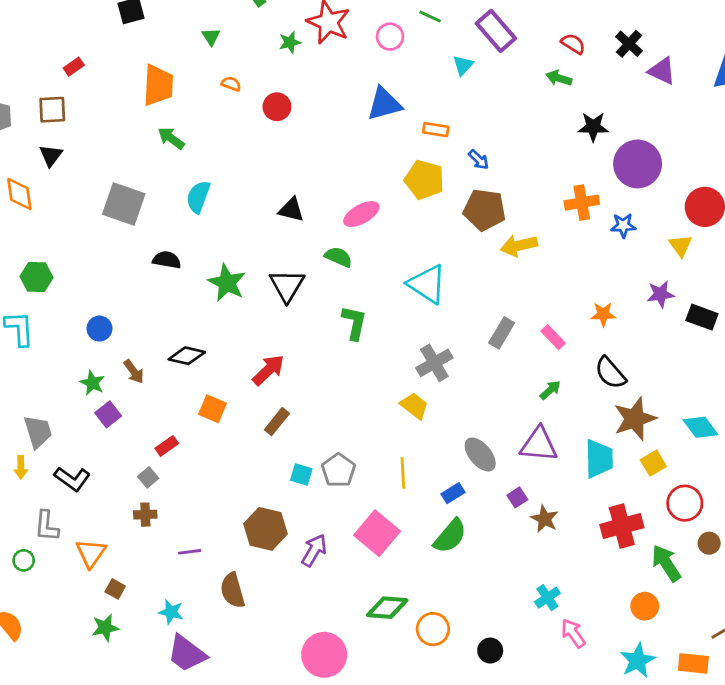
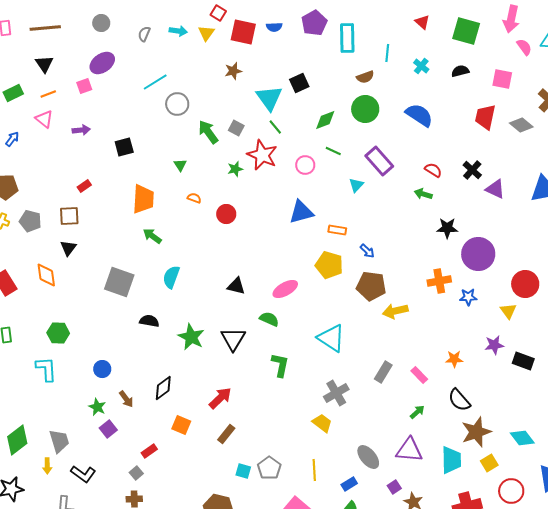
black diamond: (187, 356) -> (163, 388), turned -50

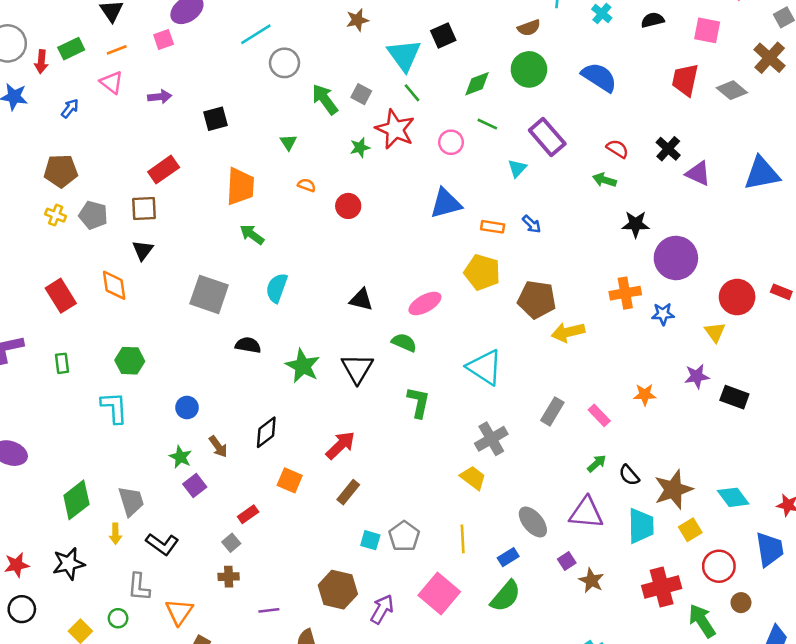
red rectangle: (84, 186) -> (164, 170), size x1.6
blue arrow: (367, 251) -> (532, 224), moved
black semicircle: (459, 400) -> (629, 475), moved, size x0.7

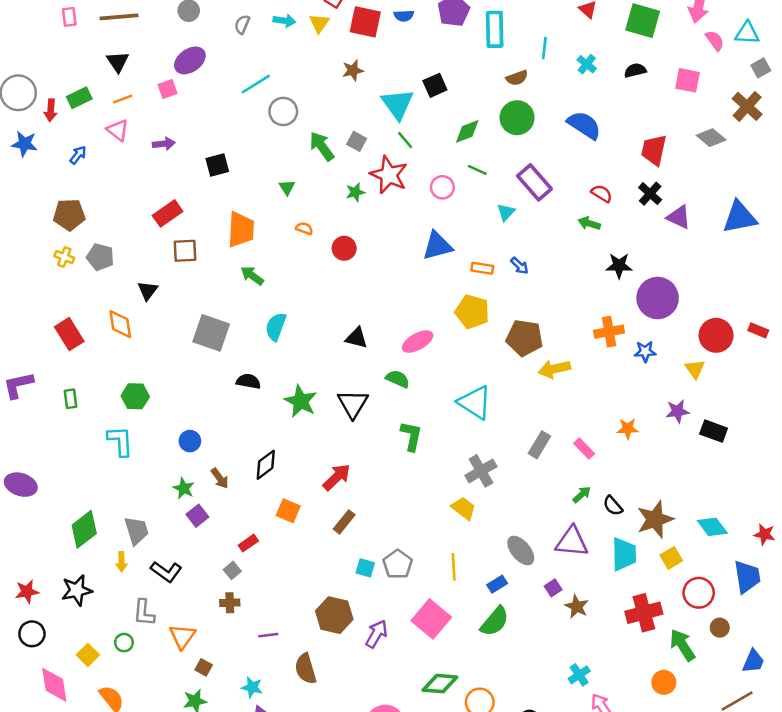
red trapezoid: (685, 80) -> (654, 150), moved
brown square: (144, 209) -> (185, 251), moved

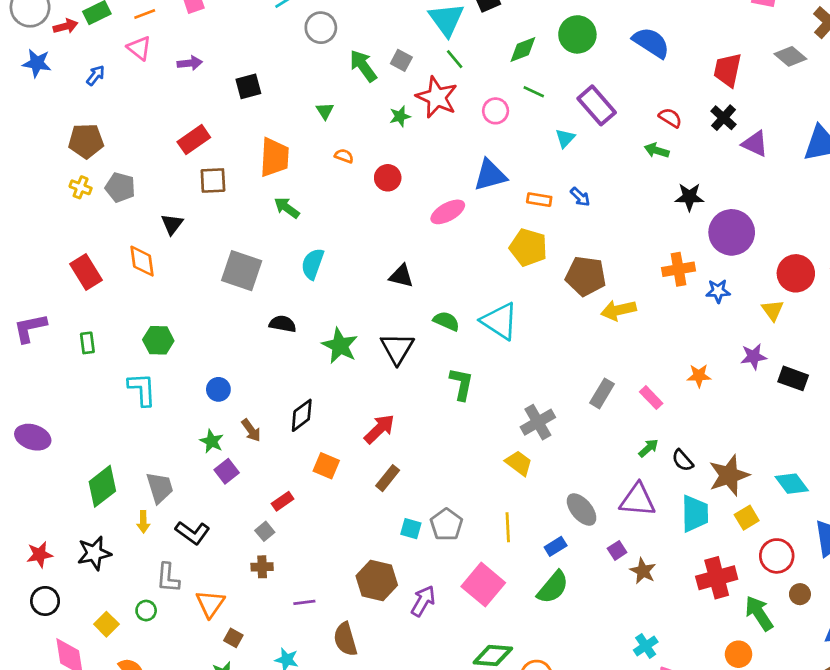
red arrow: (51, 110) -> (66, 26), turned -110
pink ellipse: (418, 342) -> (448, 212), moved
cyan triangle: (475, 402) -> (500, 321), moved

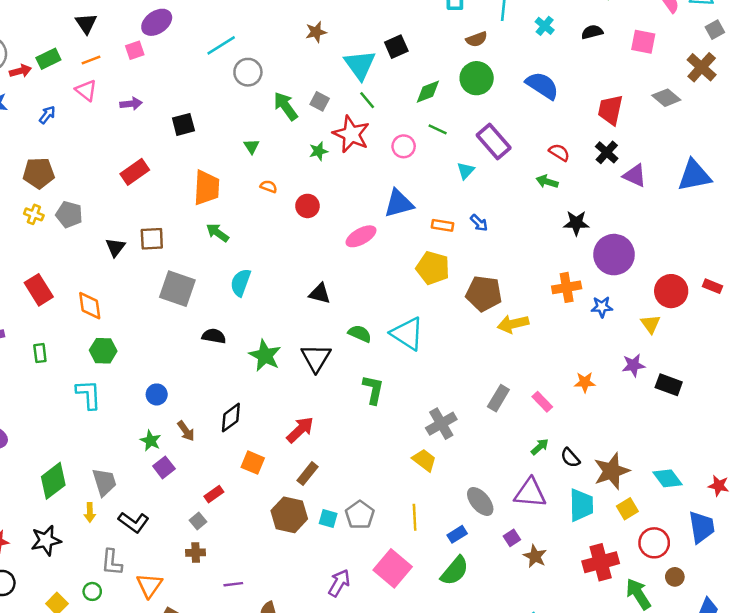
brown square: (213, 181) -> (152, 239), moved
orange diamond: (142, 261) -> (90, 306), moved
brown hexagon: (377, 580) -> (289, 515), moved

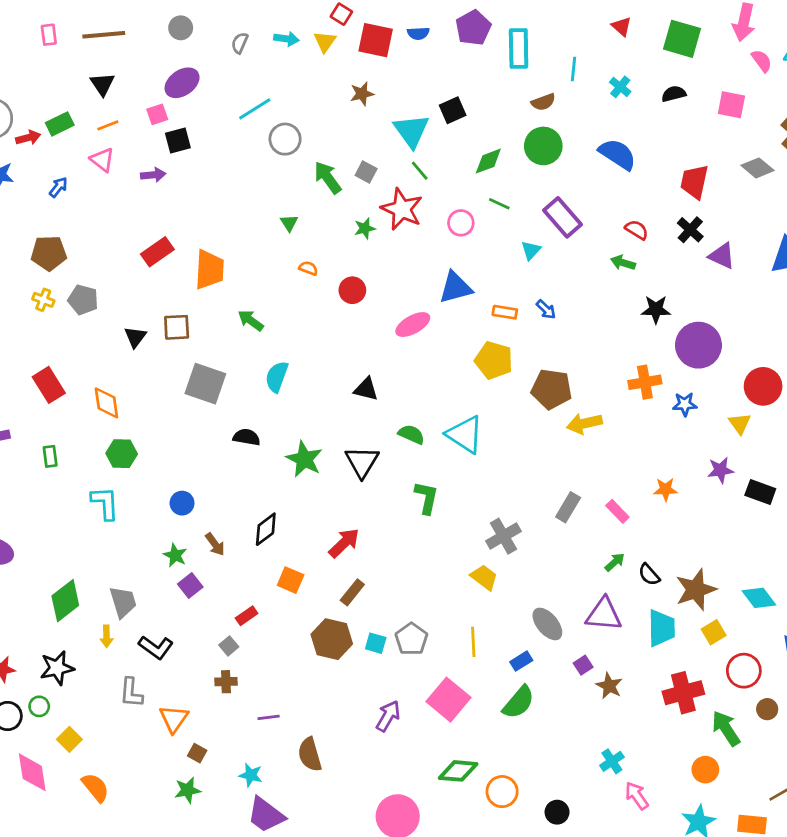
black square: (183, 124) -> (178, 140), moved
orange trapezoid: (207, 188) -> (209, 270), moved
green circle: (92, 591) -> (39, 706), moved

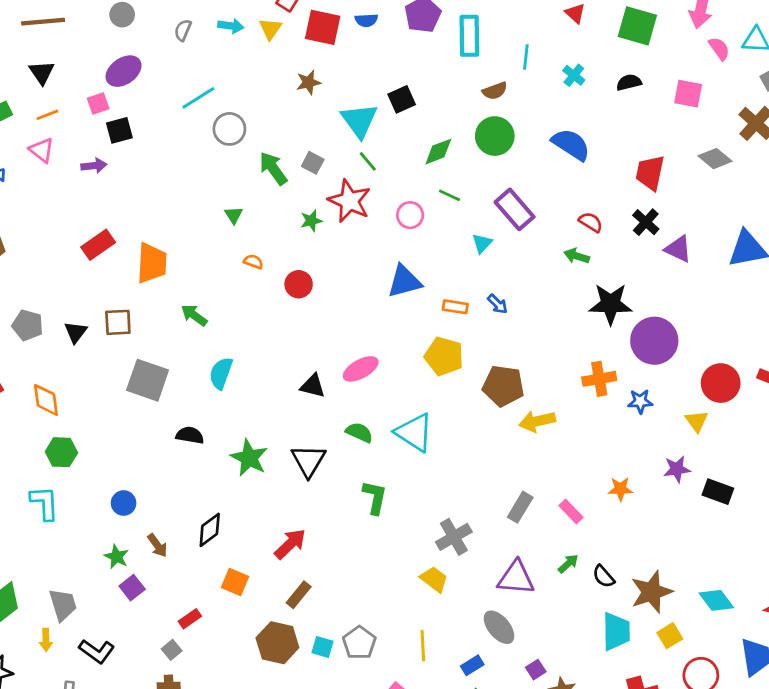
gray pentagon: (83, 300) -> (28, 325), moved
black star: (656, 309) -> (611, 304), size x1.4
pink ellipse: (413, 325) -> (361, 369), moved
purple triangle: (604, 614) -> (516, 578), moved

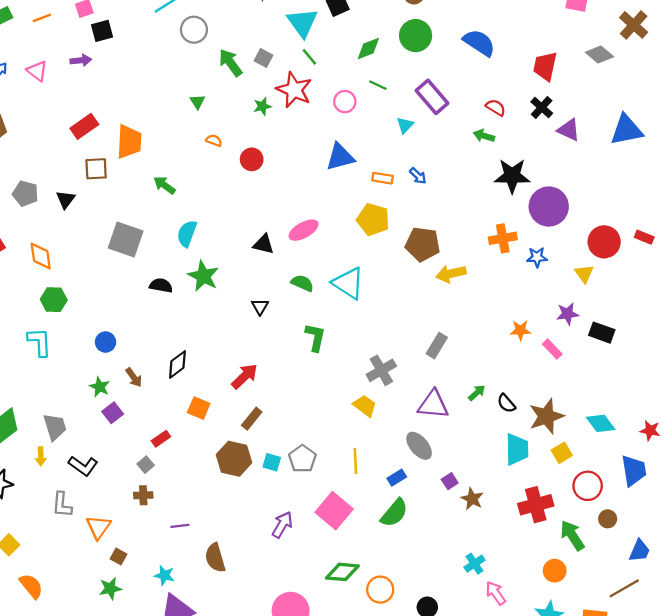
pink triangle: (42, 150) -> (37, 71), moved
brown square: (118, 322) -> (96, 169), moved
green star: (249, 458) -> (203, 276), moved
black triangle: (308, 461) -> (260, 307), size x0.6
pink rectangle: (571, 511) -> (552, 349), moved

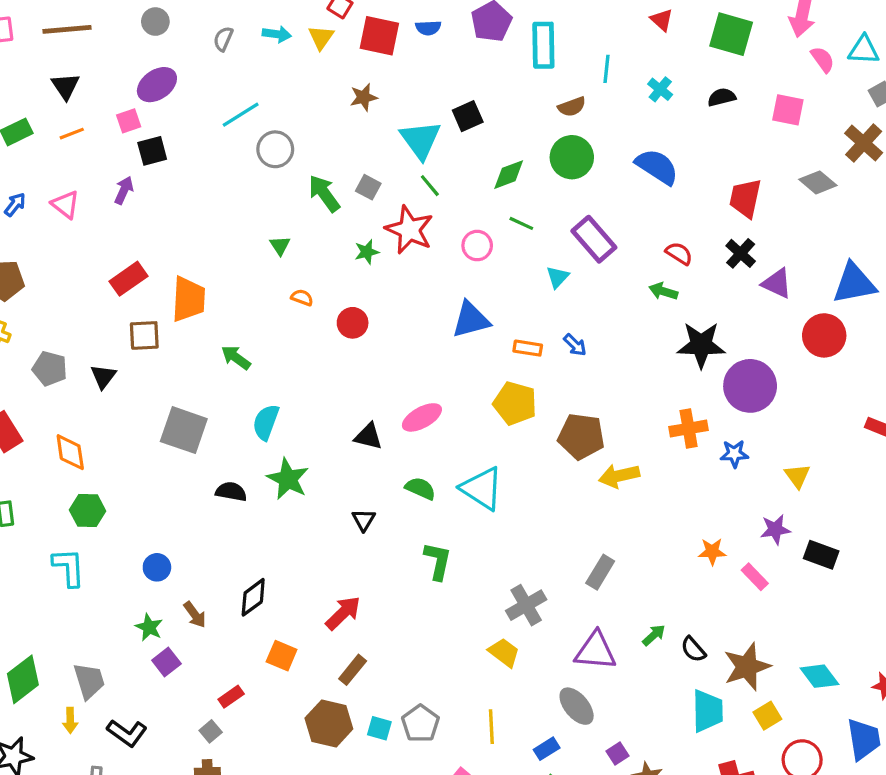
purple arrow: (81, 60) -> (124, 190), turned -60
red circle: (604, 242) -> (824, 335), moved

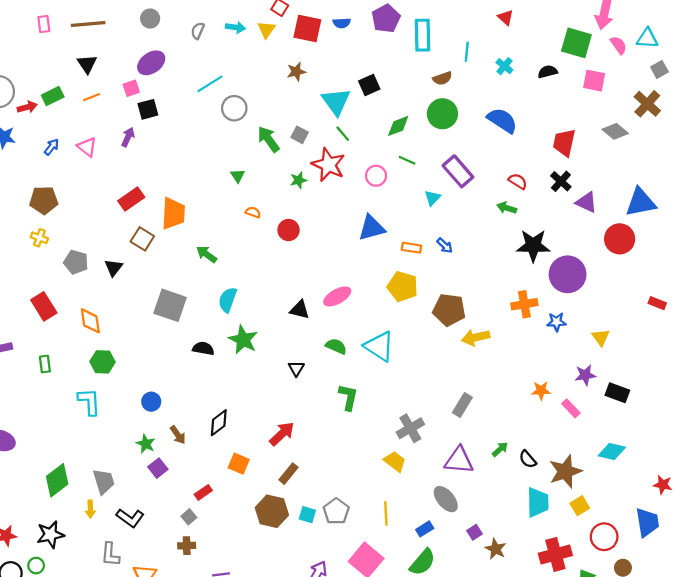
green square: (731, 34) -> (576, 43), moved
brown square: (144, 335) -> (142, 239), turned 35
cyan diamond: (819, 676) -> (612, 451), moved, turned -40

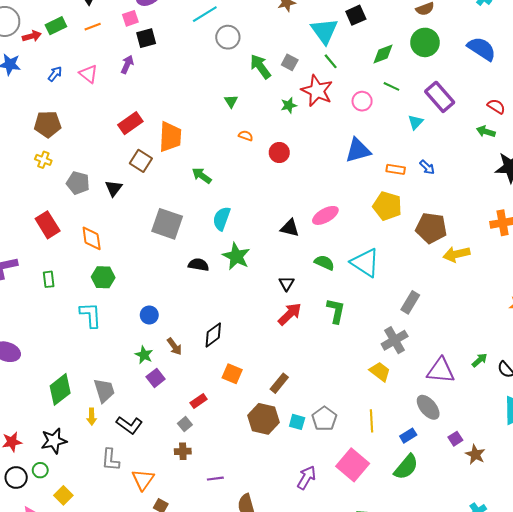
gray rectangle: (462, 405) -> (410, 302), moved
red arrow: (282, 434) -> (290, 314), moved

